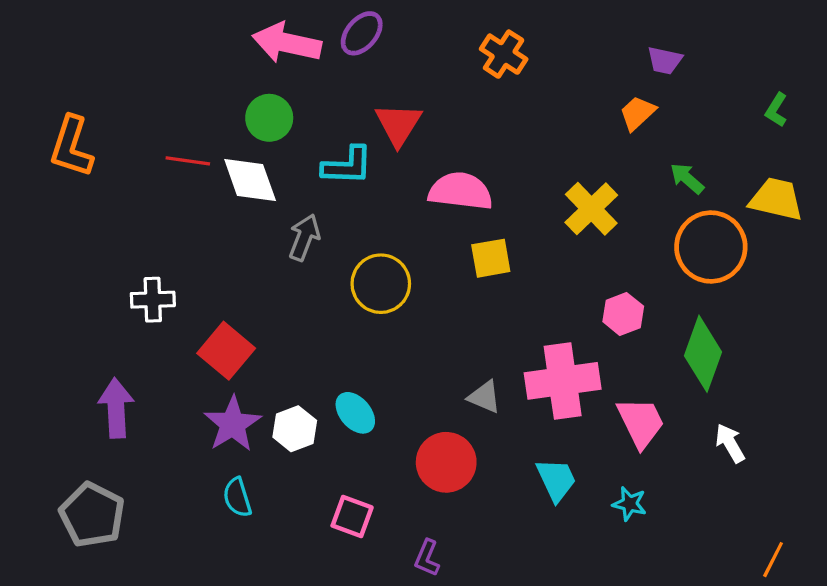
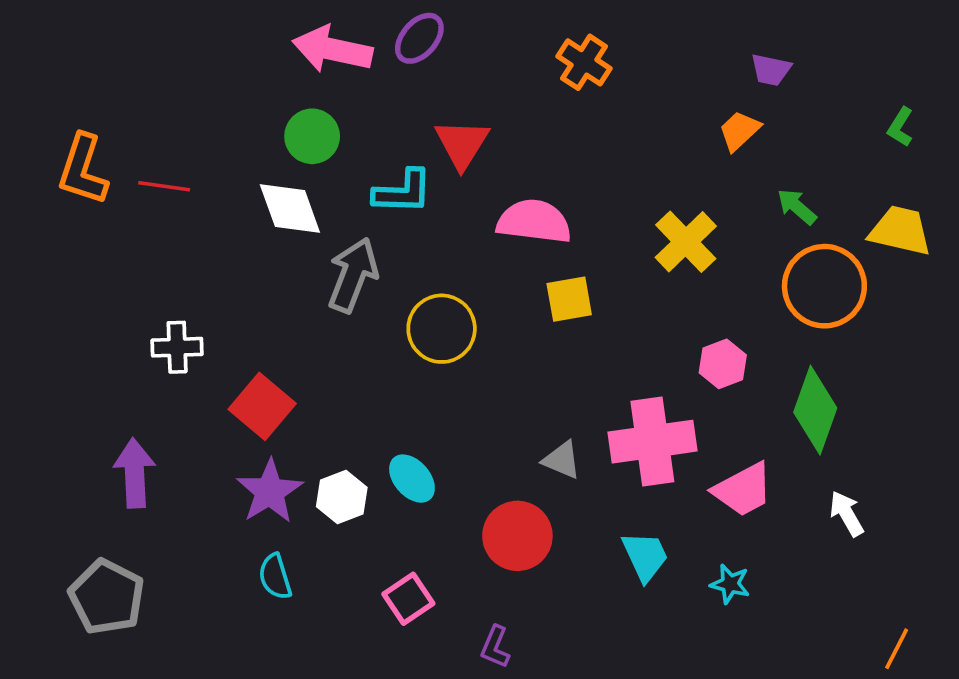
red line: (188, 161) -> (164, 186), moved
gray arrow: (304, 237) -> (353, 275), size x1.4
pink trapezoid: (641, 422) -> (743, 490), turned 88
pink square: (352, 516) -> (408, 599), turned 36

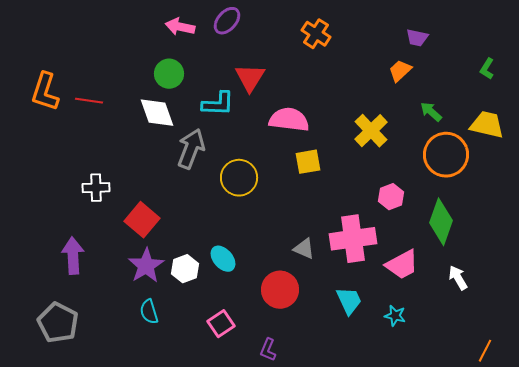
pink arrow: (332, 49) -> (180, 27), size x0.7

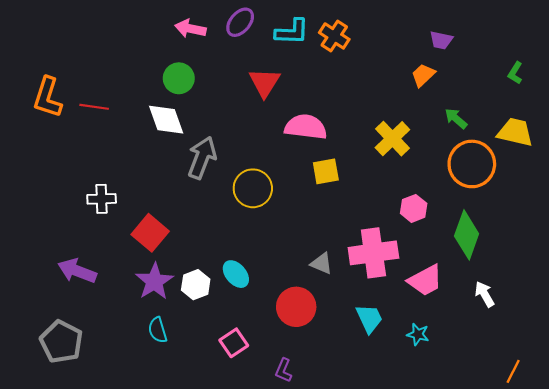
cyan L-shape: (218, 104) -> (292, 32), moved
purple arrow: (73, 256) -> (77, 271), turned -66

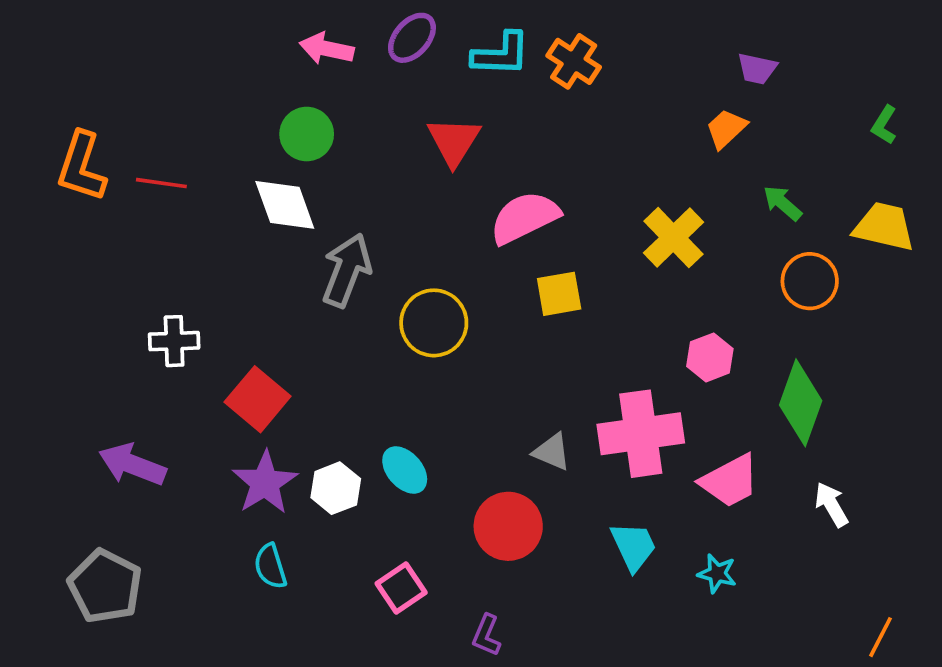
pink semicircle: (306, 127) -> (525, 218), turned -33
orange circle: (472, 164) -> (810, 281), size x0.7

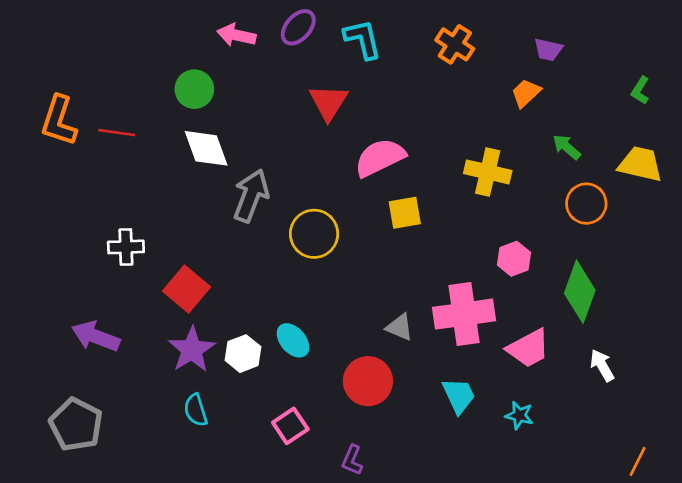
cyan L-shape: (501, 54) -> (363, 39), turned -105
orange cross: (574, 61) -> (455, 44), moved
green circle: (307, 134) -> (194, 89), moved
yellow cross: (673, 238) -> (488, 172), turned -33

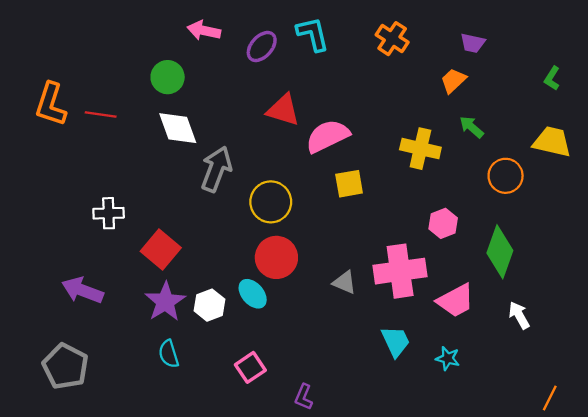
purple ellipse: (298, 27) -> (262, 46), moved
red triangle: (329, 102) -> (283, 110), moved, turned -45
green arrow: (567, 147) -> (472, 127), moved
red circle: (368, 381) -> (276, 257), moved

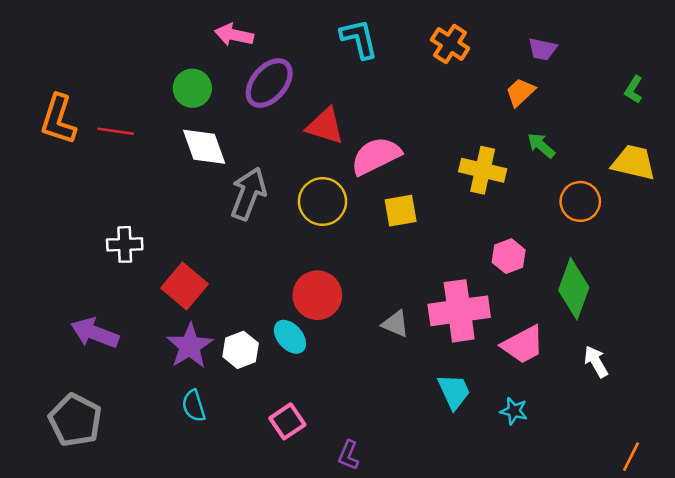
purple ellipse: (262, 46) -> (269, 83), moved, size x1.4
yellow circle: (271, 202) -> (323, 201), moved

